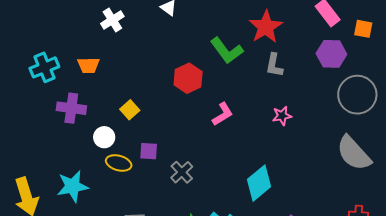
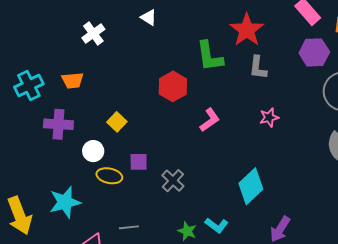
green L-shape: (227, 51) -> (210, 56), turned 32

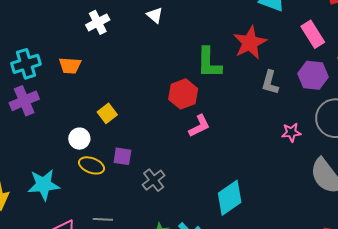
gray L-shape: (258, 68) -> (270, 83), moved
red hexagon: (173, 86) -> (183, 94), moved
pink star: (269, 117) -> (291, 132), moved
purple cross: (58, 124) -> (24, 101), moved, turned -36

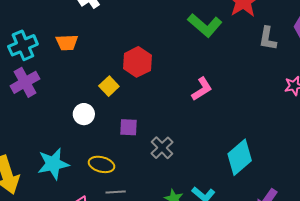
green L-shape: (209, 63) -> (205, 25), turned -44
red hexagon: (183, 94) -> (137, 62), moved
yellow ellipse: (92, 165) -> (101, 164), moved

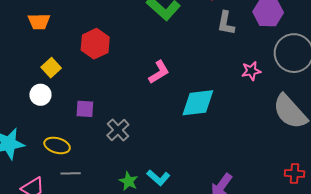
orange trapezoid: (67, 43) -> (39, 22), moved
yellow square: (109, 86) -> (51, 68), moved
cyan diamond: (240, 157) -> (198, 103), moved, turned 33

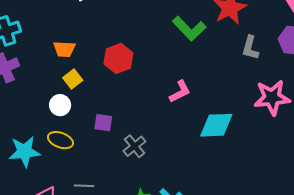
orange trapezoid: (39, 22) -> (64, 49), moved
pink star: (251, 71) -> (272, 98), size x1.8
yellow ellipse: (57, 145) -> (60, 140), moved

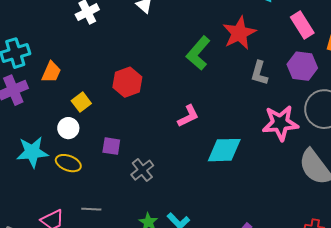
green L-shape: (189, 29) -> (198, 53), turned 84
orange trapezoid: (64, 49) -> (51, 72), moved, turned -70
cyan star: (25, 152) -> (32, 152), moved

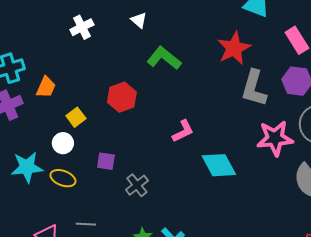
green L-shape: (198, 53) -> (164, 58), moved, turned 88
gray L-shape: (259, 73) -> (254, 88), size x1.5
cyan diamond: (224, 150) -> (219, 165), turned 63

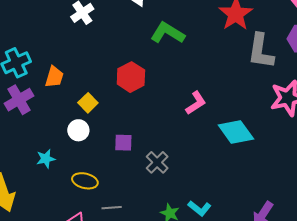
cyan star: (27, 167) -> (46, 159), size x0.6
yellow ellipse: (63, 178) -> (85, 181), moved

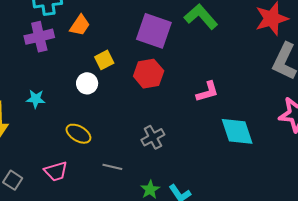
red hexagon: (131, 77) -> (149, 74), moved
purple square: (123, 143) -> (154, 31), moved, size x1.8
cyan star: (46, 159) -> (36, 99), moved
gray line: (112, 208) -> (112, 167), moved

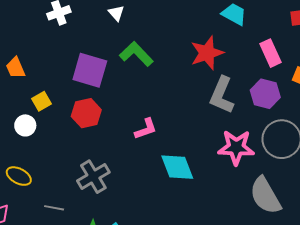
orange trapezoid: (80, 25) -> (16, 68), turned 125
gray cross: (153, 137) -> (93, 177), size x1.4

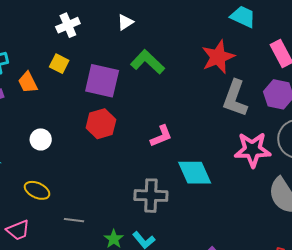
white triangle: (116, 13) -> (125, 22), turned 42
yellow square: (41, 101) -> (59, 64), moved, turned -30
gray cross: (93, 177) -> (151, 196), moved, turned 36

